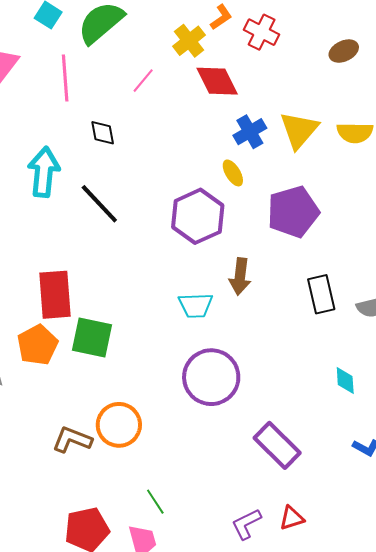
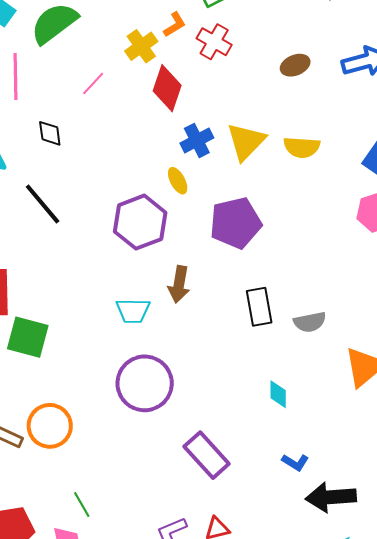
red diamond: (217, 81) -> (167, 88), turned 42

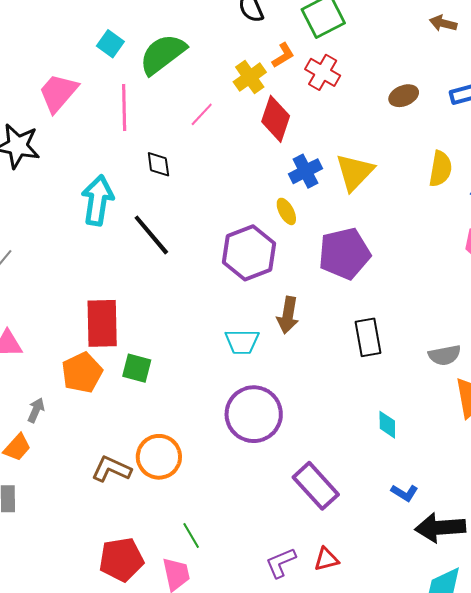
yellow semicircle: (302, 147) -> (440, 169), moved, turned -84
gray semicircle: (310, 322) -> (445, 355), moved
green square: (28, 337) -> (137, 368), size x0.7

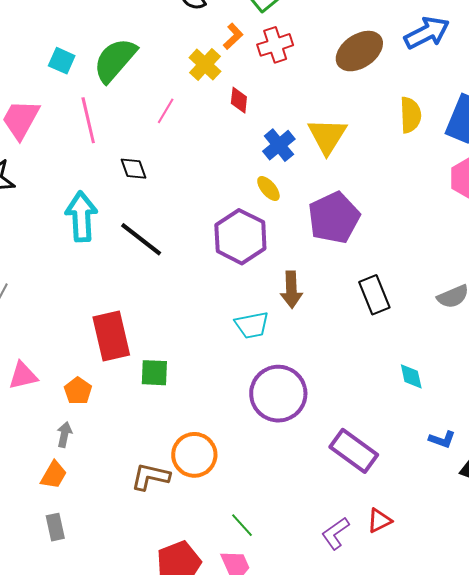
red cross: (323, 72) -> (275, 45), turned -36
brown ellipse: (404, 96) -> (359, 51), size x1.6
red diamond: (276, 119) -> (239, 100), size x0.6
orange pentagon: (82, 373) -> (78, 391), moved, size x0.7

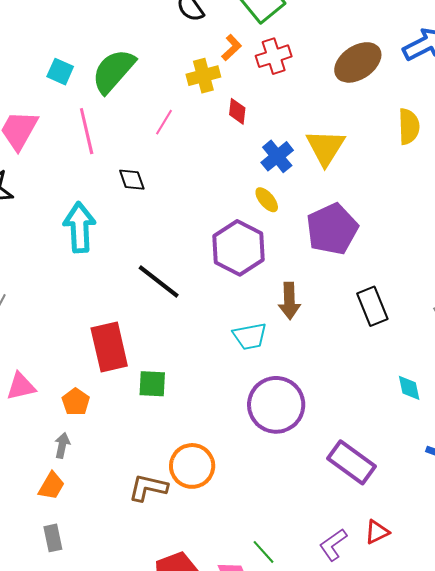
yellow cross: (205, 65) -> (203, 76), turned 32
black line: (141, 239) -> (159, 281), moved
green line: (242, 525) -> (263, 552), moved

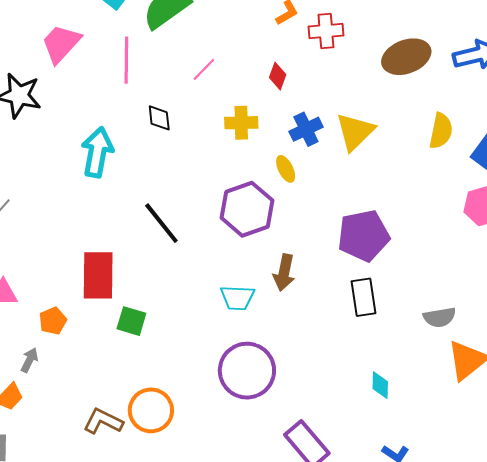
yellow cross: (203, 76) -> (241, 123), moved
purple pentagon: (332, 229) -> (364, 236), moved

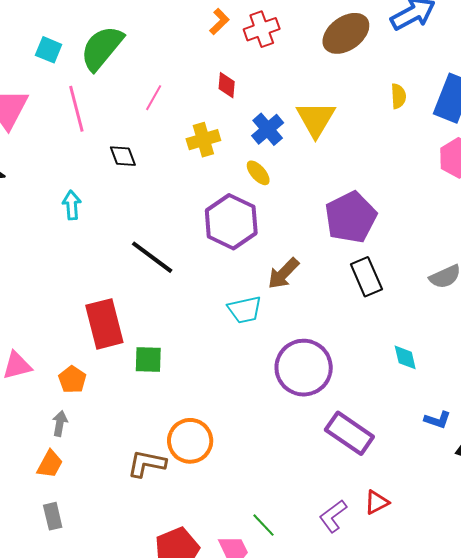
yellow semicircle: (441, 131) -> (398, 96), size x0.7
cyan arrow: (97, 152) -> (72, 205), size x0.6
brown arrow: (284, 273) -> (283, 273), turned 48
purple circle: (247, 371) -> (304, 368), moved

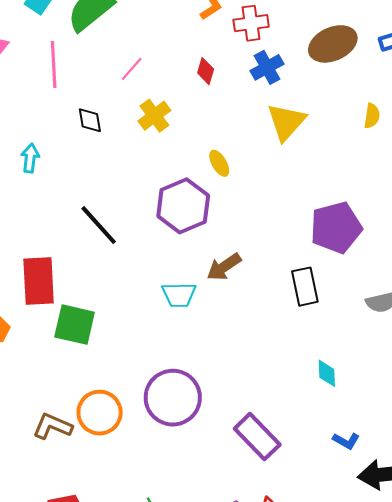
blue cross: (268, 129) -> (267, 67), moved
yellow cross: (203, 140) -> (154, 116), moved, turned -32
purple pentagon: (351, 217) -> (336, 228), moved
green square: (148, 360) -> (75, 325), size x1.4
purple circle: (304, 368) -> (173, 398), moved

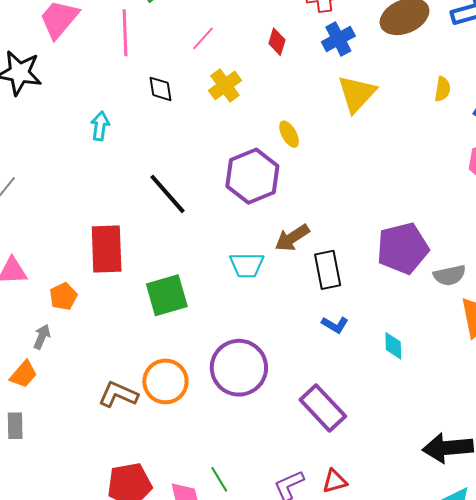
purple pentagon: (336, 228) -> (403, 248), moved
black rectangle: (305, 287) -> (328, 270), moved
green square: (75, 325) -> (167, 295), moved, turned -30
blue L-shape: (346, 441) -> (335, 325), moved

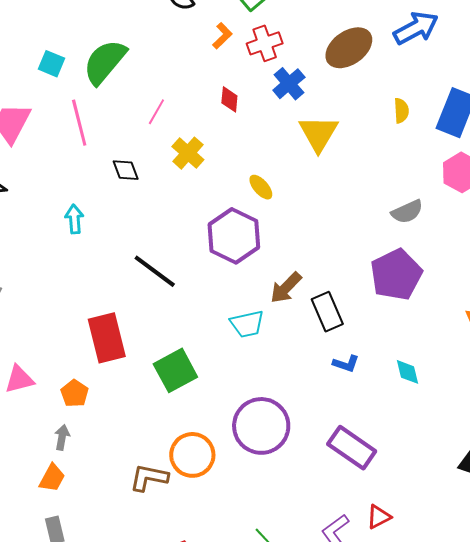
gray semicircle: (450, 275) -> (407, 212), moved

